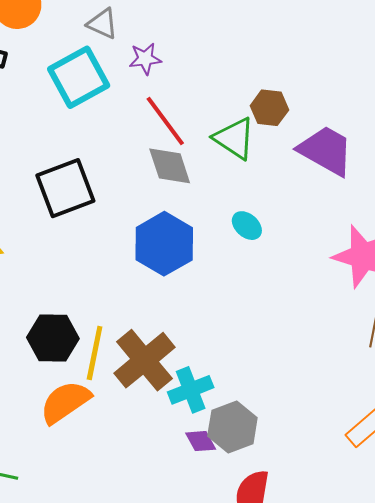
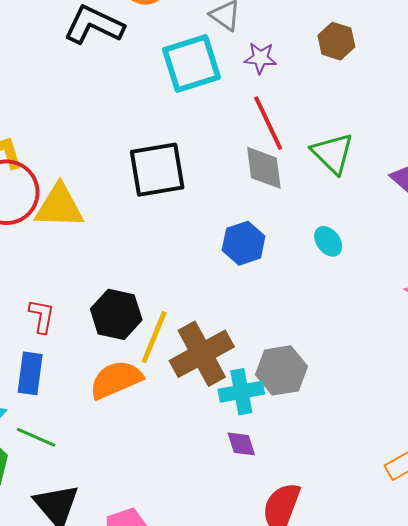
brown hexagon: (269, 108) -> (336, 41), moved
blue hexagon: (164, 244) -> (244, 243), size x0.7
gray hexagon: (232, 427) -> (282, 370), moved

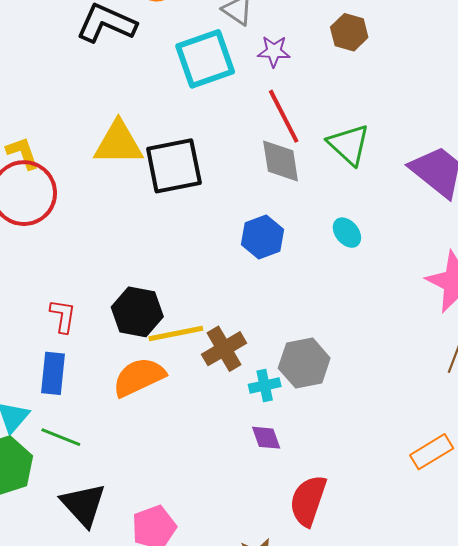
yellow triangle: (59, 206) -> (118, 143), moved
yellow line: (154, 337) -> (176, 333), turned 58
brown cross: (202, 354) -> (224, 349), size x0.7
cyan cross: (241, 392) -> (265, 385), size x0.7

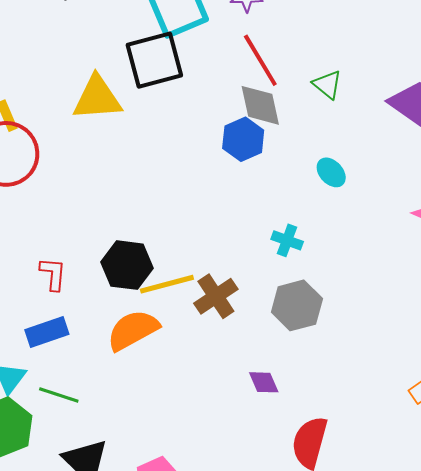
green triangle: (349, 145) -> (327, 84), size x0.7
black square: (174, 166) -> (154, 60), moved
blue hexagon: (262, 237) -> (243, 139), moved
blue rectangle: (53, 373) -> (47, 332), turned 69
cyan cross: (265, 385) -> (287, 240), moved, turned 36

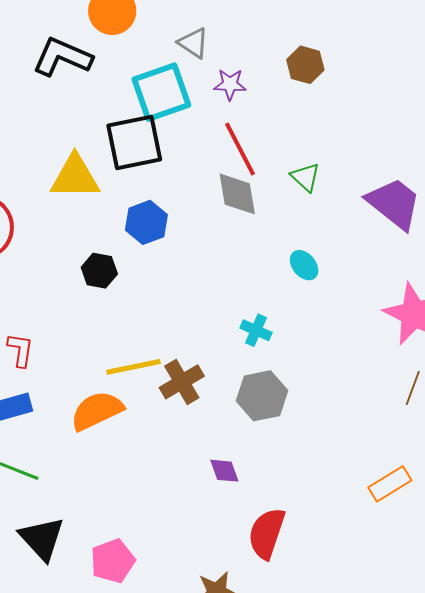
blue hexagon: (243, 139) -> (146, 222), moved
black hexagon: (127, 265) -> (99, 271), moved, size x0.7

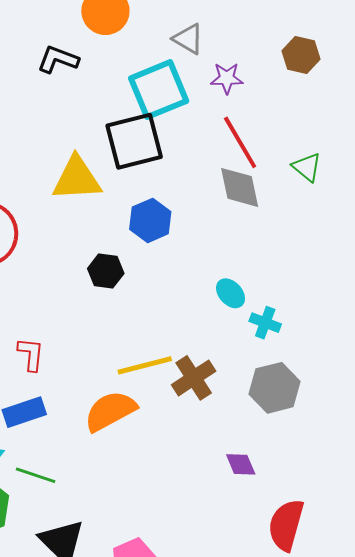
black L-shape: (62, 57) -> (58, 59), size x0.7
cyan ellipse: (304, 265) -> (231, 293), moved

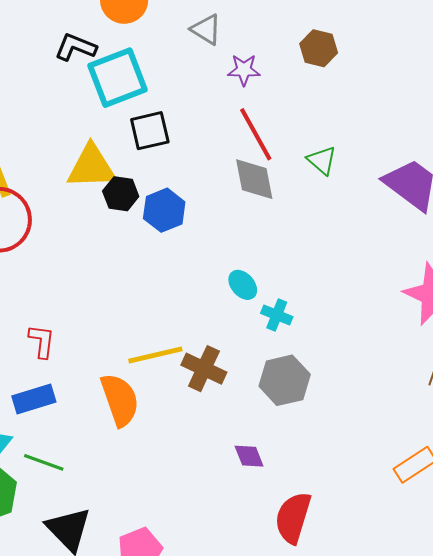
cyan square: (159, 90) -> (118, 78), moved
black square: (134, 141) -> (150, 131), size x0.7
black hexagon: (106, 271) -> (121, 194), moved
brown cross: (194, 378) -> (204, 369), turned -33
orange semicircle: (110, 411) -> (120, 400), turned 98

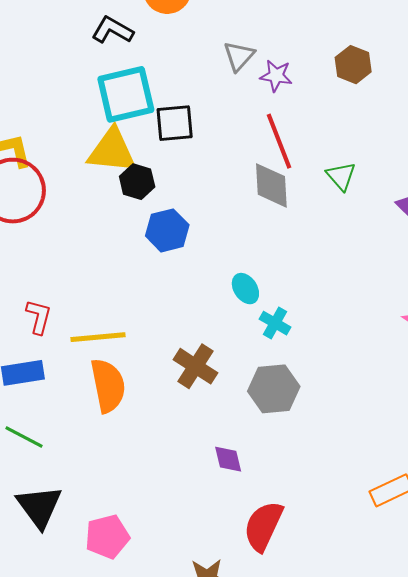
gray triangle: (206, 30) -> (239, 56), moved, turned 32
cyan square: (118, 78) -> (126, 94), moved
blue hexagon: (164, 210) -> (167, 230), moved
yellow line: (155, 355) -> (98, 337), moved

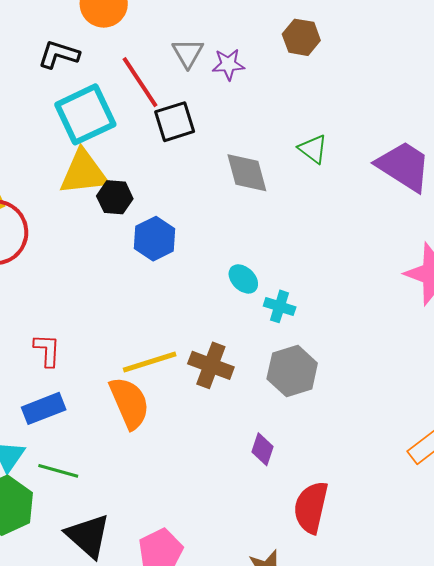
black square: (175, 123) -> (175, 122), moved
red line: (279, 141) -> (140, 82), moved
yellow line: (98, 337) -> (150, 362), moved
purple diamond: (228, 459) -> (262, 449), turned 44

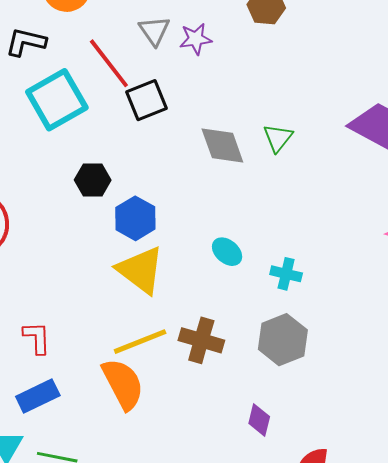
green triangle: (313, 149) -> (278, 138), moved, turned 36
yellow triangle: (84, 173) -> (141, 270), moved, turned 48
cyan cross: (280, 306) -> (286, 274), moved

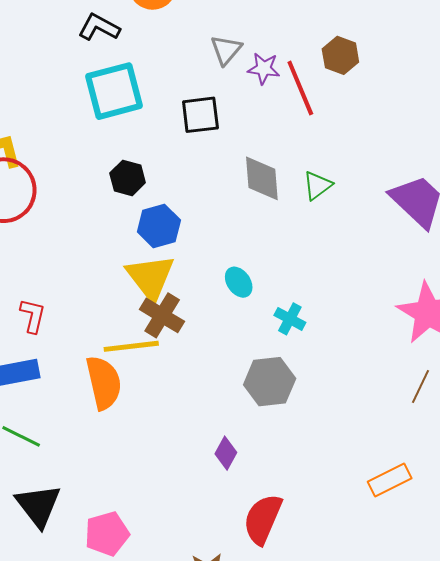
red line: (109, 63) -> (300, 88), moved
brown cross: (201, 340) -> (162, 315), moved

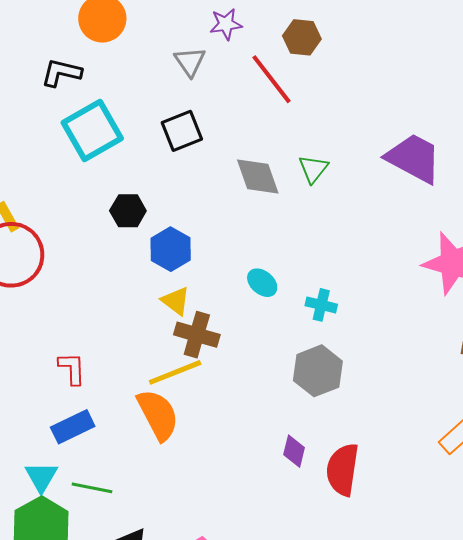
purple star: (264, 69) -> (226, 24), moved
yellow triangle: (150, 277) -> (176, 301), size x0.6
red semicircle: (263, 519) -> (343, 470), moved

